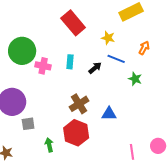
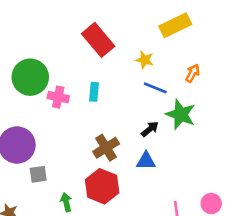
black arrow: (95, 68) -> (150, 129), moved
green star: (135, 79) -> (181, 114), size x1.6

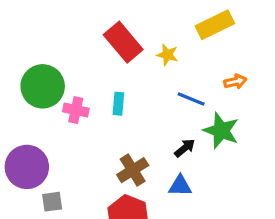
yellow star: (145, 60) -> (167, 55), moved
orange arrow: (193, 73) -> (235, 82), turned 48

